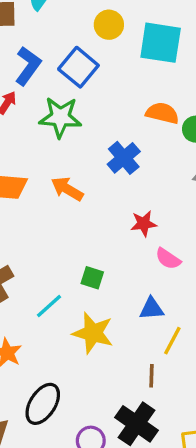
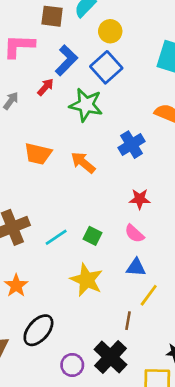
yellow circle: (109, 25) -> (110, 31), moved
pink semicircle: (168, 259) -> (134, 234), moved
cyan line: (49, 306) -> (56, 237), moved

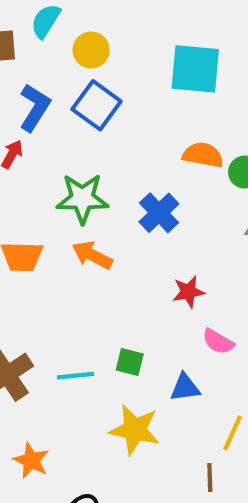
green star: (86, 105) -> (82, 198), moved
pink semicircle: (134, 234) -> (218, 342), moved
cyan line: (56, 237) -> (76, 376), turned 40
blue triangle: (136, 267) -> (185, 388), moved

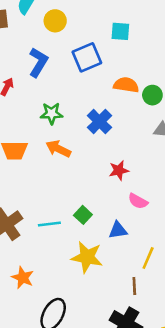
cyan square: (195, 69) -> (120, 31), size x0.6
blue square: (97, 105) -> (87, 57), moved, turned 32
blue L-shape: (35, 107) -> (38, 62), moved
green star: (82, 198) -> (52, 113), size x0.7
green square: (130, 362) -> (83, 215), turned 30

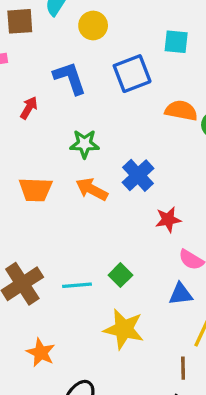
blue L-shape: (38, 62) -> (70, 78), turned -52
blue cross: (99, 122) -> (138, 175), moved
blue triangle: (118, 230) -> (181, 294), moved

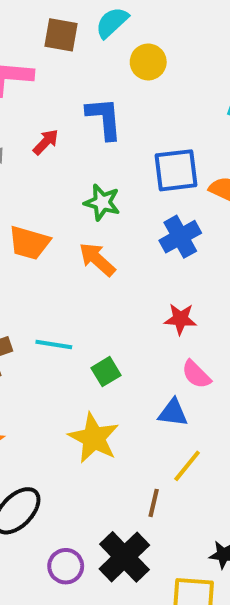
blue square: (132, 74) -> (176, 170), moved
blue cross: (138, 175) -> (180, 237), moved
cyan line: (77, 285) -> (54, 345), moved

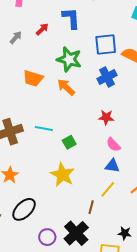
green star: (102, 202) -> (69, 59), size x1.4
blue triangle: (173, 413) -> (112, 166), moved

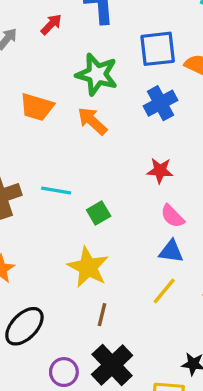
brown line: (91, 207) -> (102, 315), moved

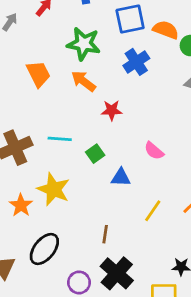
orange trapezoid: (37, 107) -> (38, 74), turned -128
red star: (160, 171) -> (112, 110), moved
blue triangle: (171, 251) -> (121, 177), moved
yellow star: (88, 267) -> (54, 189), moved

